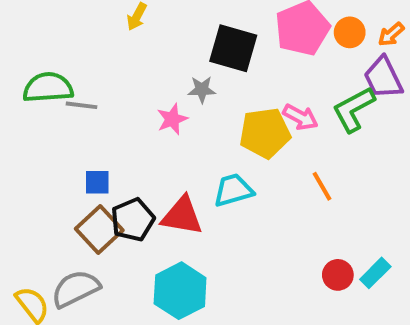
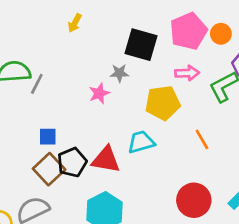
gray line: (82, 105) -> (37, 84), turned -70
pink arrow: (300, 117) -> (187, 73), moved, turned -30
red circle: (338, 275) -> (194, 200), moved, size x1.6

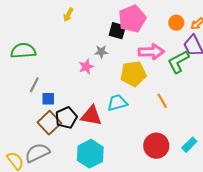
pink pentagon: (188, 31) -> (132, 19), moved
black square: (141, 45) -> (117, 31), size x0.7
pink arrow: (187, 73) -> (151, 52), size x1.4
gray line: (37, 84) -> (34, 85), moved

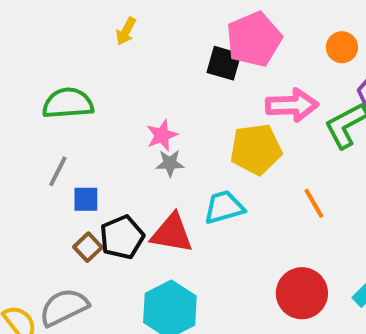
green semicircle: (23, 51) -> (68, 103), moved
gray star: (101, 52) -> (170, 163), moved
brown square: (49, 123) -> (88, 247), size x0.6

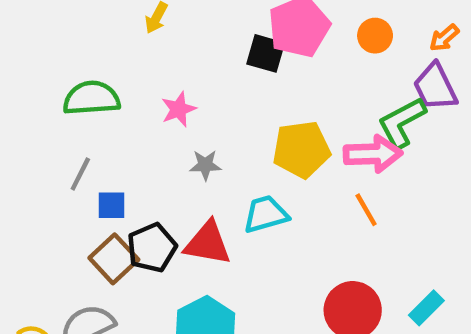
orange circle: (342, 47) -> (375, 36), moved
pink arrow: (292, 105) -> (373, 154), moved
pink star: (162, 135) -> (179, 109), moved
brown square: (88, 247) -> (114, 259), size x1.5

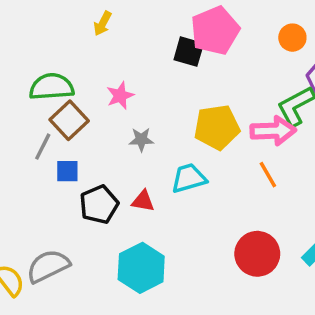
orange circle: (375, 36) -> (292, 38), moved
red triangle: (208, 243) -> (143, 201), size x0.6
brown square: (114, 259) -> (69, 120), moved

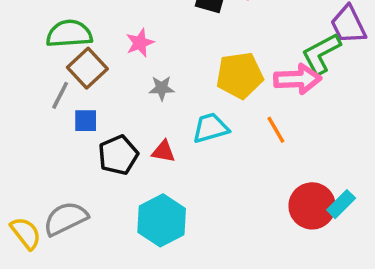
orange line: (268, 175) -> (276, 130), moved
red circle: (257, 254) -> (312, 206), moved

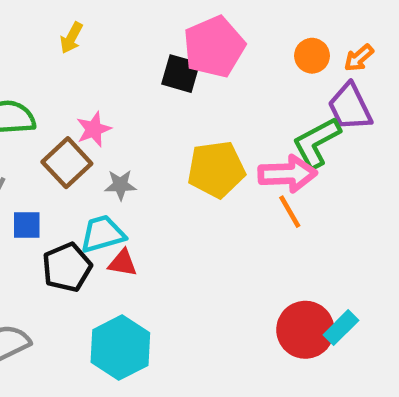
brown square: (87, 68) -> (67, 163), moved
cyan trapezoid: (211, 128) -> (103, 234), moved
orange line: (276, 130) -> (290, 212), moved

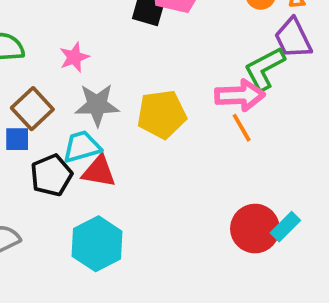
brown square: (67, 163) -> (32, 109), moved
yellow pentagon: (216, 169) -> (162, 114), moved
gray star: (120, 185) -> (97, 105), size x1.6
red triangle: (123, 263) -> (99, 171), size x1.4

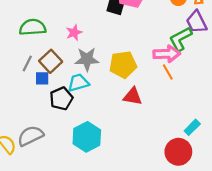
red triangle: (99, 171) -> (133, 96), moved
red circle: (255, 229) -> (178, 152), moved

